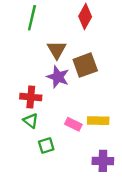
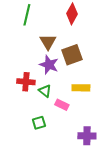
green triangle: (31, 121) -> (45, 91), moved
yellow rectangle: (98, 121) -> (81, 88), moved

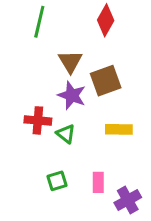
pink rectangle: (62, 105) -> (98, 182), moved, turned 64
purple cross: (87, 136) -> (128, 200), turned -30

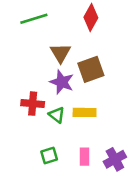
green line: (39, 22) -> (34, 19), turned 60
yellow rectangle: (119, 129) -> (85, 112), moved
purple cross: (128, 200) -> (115, 159), moved

